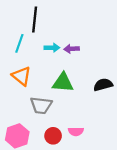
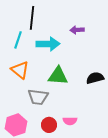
cyan arrow: (52, 48) -> (48, 44), size x1.6
purple arrow: (72, 49) -> (77, 30), moved

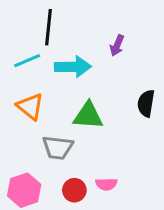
purple arrow: (77, 30) -> (117, 45), turned -64
cyan line: (18, 40) -> (27, 61), turned 48
black semicircle: (95, 78) -> (146, 103), moved, turned -66

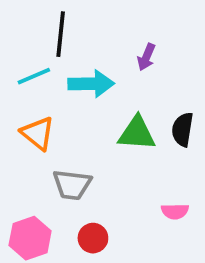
green triangle: (88, 116) -> (137, 133), moved
pink semicircle: (106, 184) -> (175, 211), moved

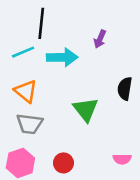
green triangle: (137, 133) -> (86, 109), moved, turned 48
gray trapezoid: (72, 185) -> (30, 124), moved
pink semicircle: (175, 211) -> (122, 159), moved

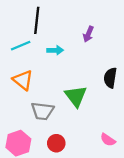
cyan arrow: (62, 57) -> (55, 50), size x0.6
gray trapezoid: (30, 124) -> (42, 111), moved
pink semicircle: (122, 159) -> (108, 140), turned 35

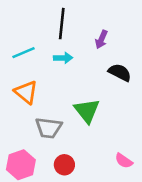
black line: (37, 20) -> (62, 24), moved
black semicircle: (110, 78) -> (120, 72), moved, turned 108

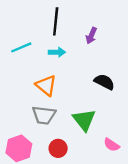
black semicircle: (120, 72) -> (104, 82), moved
orange triangle: (26, 92) -> (46, 85), moved
green triangle: (87, 111) -> (84, 120), moved

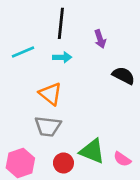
purple arrow: (91, 36) -> (100, 39), turned -42
black semicircle: (104, 82) -> (124, 76), moved
green triangle: (84, 120) -> (92, 151), moved, turned -30

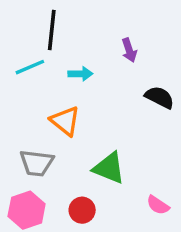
black line: (61, 23) -> (52, 30), moved
gray trapezoid: (48, 126) -> (37, 163), moved
green triangle: (92, 151) -> (109, 168), moved

